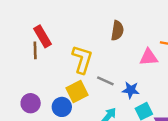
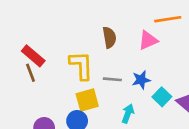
brown semicircle: (117, 31) -> (109, 37), moved
yellow square: (77, 92) -> (87, 100), turned 30

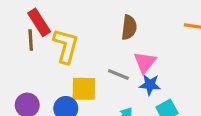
pink triangle: (148, 40) -> (145, 62), moved, turned -45
yellow L-shape: (81, 65) -> (66, 46), moved

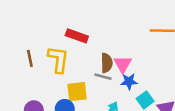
red rectangle: (39, 22) -> (77, 36), moved, turned -30
brown semicircle: (129, 27) -> (107, 63), moved

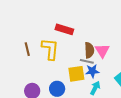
blue star: (129, 81) -> (92, 71), moved
yellow square: (77, 92) -> (76, 74), moved

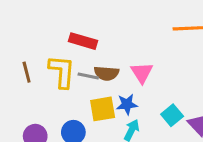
brown semicircle: (89, 50) -> (106, 73), moved, turned 98
gray line: (87, 61) -> (88, 76), moved

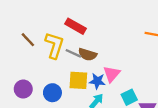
brown line: (27, 72) -> (28, 40), turned -42
pink triangle: (142, 73) -> (112, 74), moved

